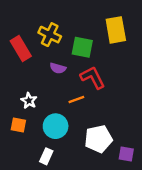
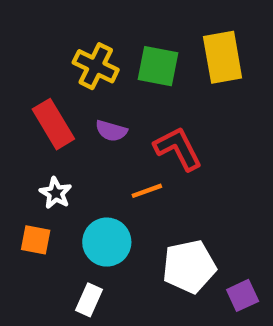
green square: (82, 47) -> (158, 66), moved
red rectangle: (21, 48) -> (53, 124), moved
purple square: (126, 154) -> (243, 295), turned -35

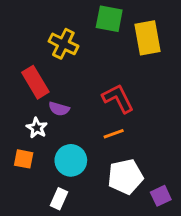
green square: (158, 66) -> (109, 19), moved
purple semicircle: (111, 131) -> (59, 109), moved
orange line: (147, 191) -> (114, 134), moved

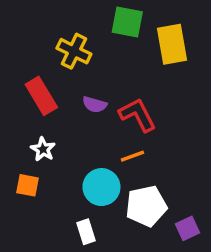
purple semicircle: (59, 109) -> (95, 105), moved
cyan circle: (71, 160) -> (101, 187), moved
white rectangle: (59, 199) -> (86, 232), moved, turned -42

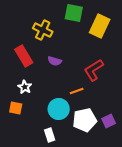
yellow rectangle: (172, 44) -> (100, 26), turned 35
red L-shape: (138, 115) -> (94, 70), moved, turned -95
purple square: (187, 228) -> (109, 121), moved

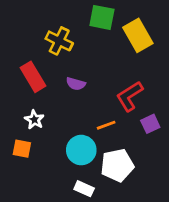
yellow rectangle: (100, 26) -> (138, 35), turned -55
purple square: (109, 121) -> (150, 124), moved
white rectangle: (50, 135) -> (84, 189), moved, turned -48

